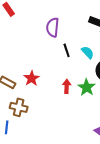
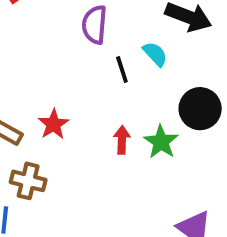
cyan semicircle: (88, 52) -> (155, 54), moved

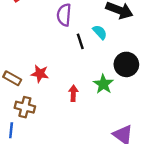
red star: (54, 124) -> (40, 74), turned -30
red arrow: (122, 140) -> (73, 93), moved

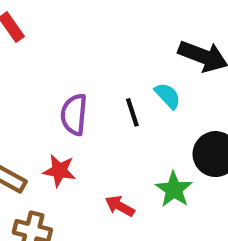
purple semicircle: (64, 15) -> (74, 114), moved
red arrow: (73, 93) -> (120, 206), turned -63

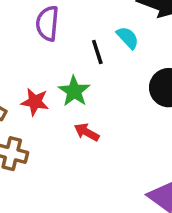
purple semicircle: (74, 114) -> (47, 23), moved
green star: (174, 189) -> (74, 91), moved

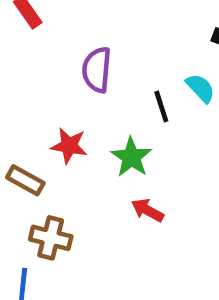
red star: (35, 102) -> (69, 146), moved

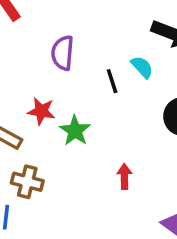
green star: (131, 157) -> (75, 131), moved
red arrow: (147, 210) -> (124, 177), moved, turned 60

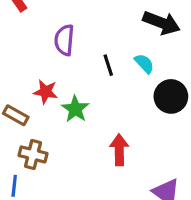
cyan semicircle: (142, 67) -> (144, 64), moved
red arrow: (124, 177) -> (119, 150), size x1.4

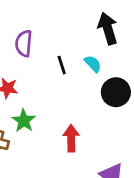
black arrow: (162, 23) -> (108, 29), turned -128
green star: (75, 109) -> (24, 121), moved

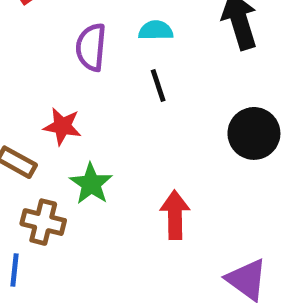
cyan semicircle: (93, 64) -> (156, 30), moved, turned -48

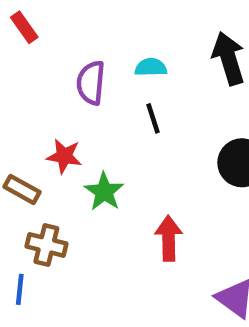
green star: (91, 184) -> (104, 192), moved

